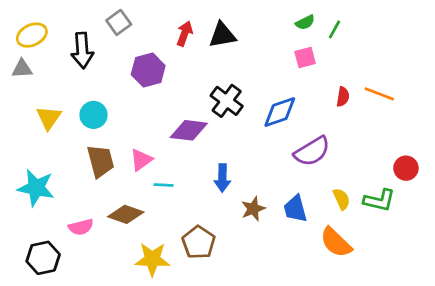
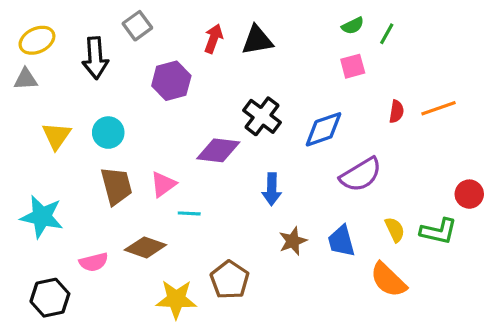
orange line: (379, 94) -> (438, 108), turned -40
blue arrow: (222, 178) -> (272, 189), moved

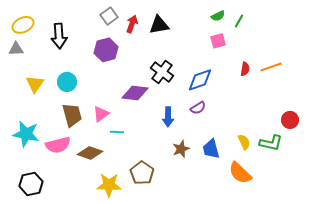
gray square: (137, 26) -> (109, 16), moved
purple semicircle: (361, 175) -> (198, 108), moved, size x0.6
pink semicircle: (94, 262) -> (58, 145), moved, size x1.4

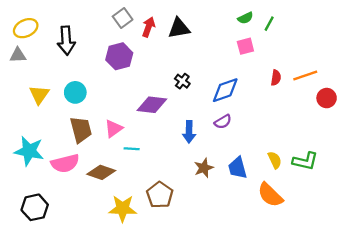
black cross: (162, 72) -> (182, 81), size x0.6
red circle: (290, 120) -> (327, 98), moved

